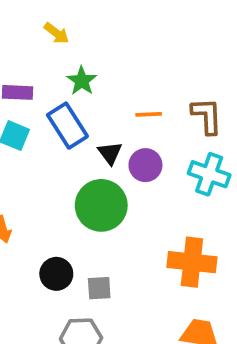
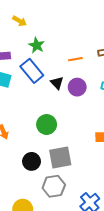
green circle: (101, 205) -> (47, 125), moved, size x0.7
black circle: (56, 274) -> (32, 161), moved
gray square: (99, 288) -> (60, 158), size x1.6

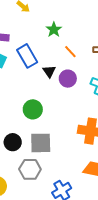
green star: (37, 45) -> (54, 30), moved
orange line: (75, 59) -> (70, 52), turned 48

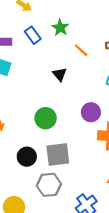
blue rectangle: (27, 56) -> (33, 35), moved, size x0.7
purple circle: (68, 79) -> (91, 112), moved

